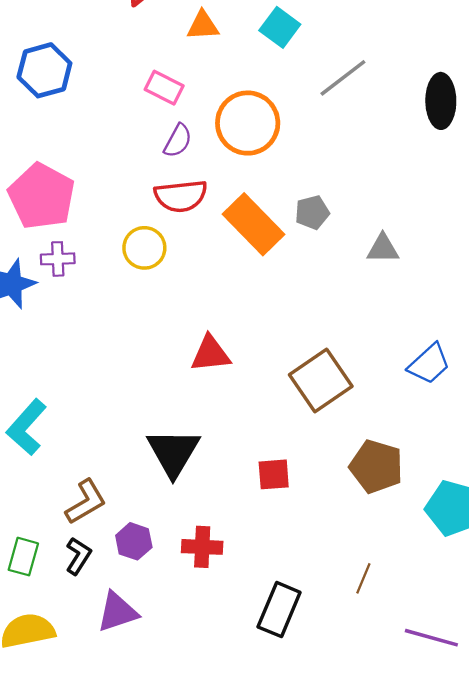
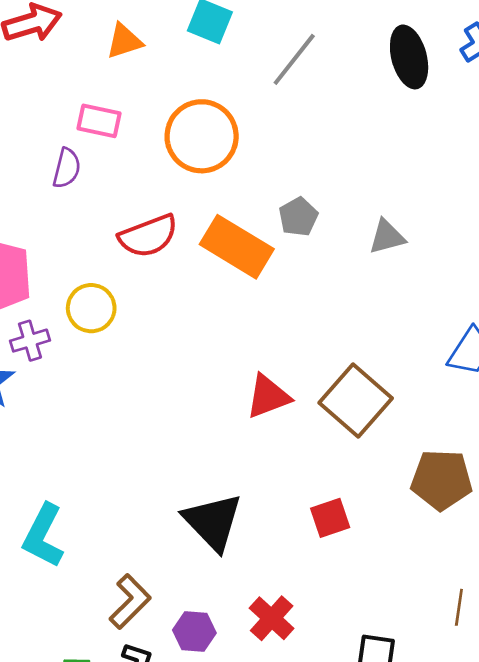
purple semicircle: (178, 141) -> (67, 168), moved
yellow circle: (144, 248) -> (91, 308), moved
red triangle: (210, 354) -> (268, 396), moved
red cross: (202, 547) -> (272, 618), turned -36

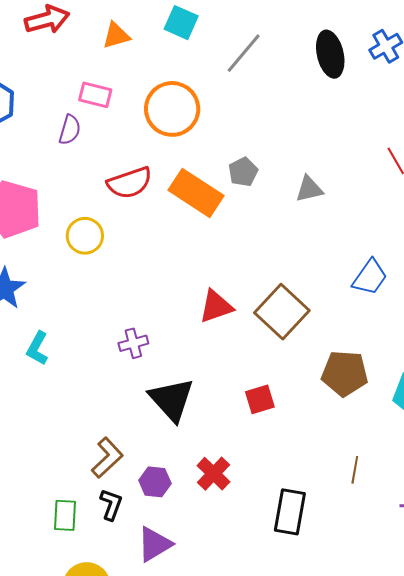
purple cross: (30, 341) -> (133, 343), moved
cyan L-shape: (43, 536) -> (37, 348), moved, size x0.7

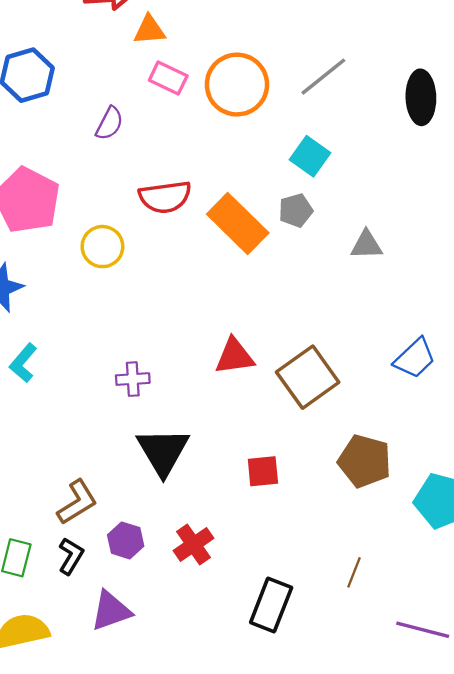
cyan square: (181, 23) -> (310, 156), moved
orange triangle: (116, 35) -> (150, 30), moved
pink rectangle: (95, 95) -> (168, 78), moved
orange circle: (172, 109) -> (237, 85), moved

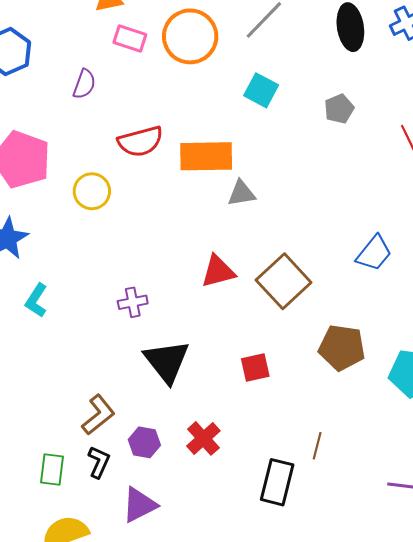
gray pentagon: (296, 210) -> (339, 109), moved
orange rectangle: (238, 223) -> (206, 156), turned -38
gray triangle: (366, 245) -> (241, 193), moved
brown line: (354, 572) -> (317, 446), moved

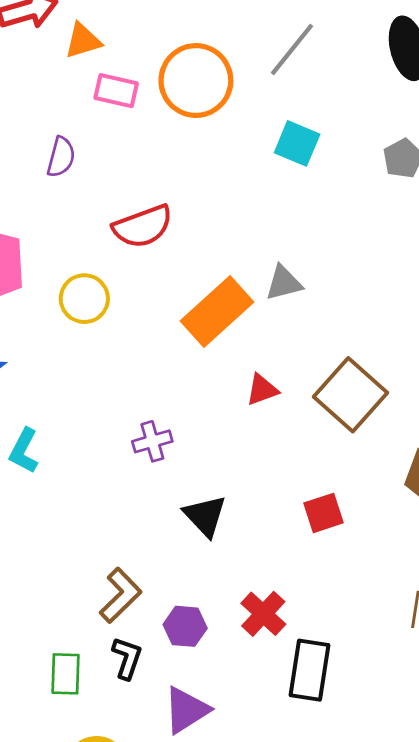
orange rectangle: (206, 156) -> (217, 312), moved, turned -36
red triangle: (218, 271) -> (262, 390), size x0.7
black triangle: (167, 361) -> (205, 516), size x0.7
black rectangle: (277, 482) -> (310, 670), moved

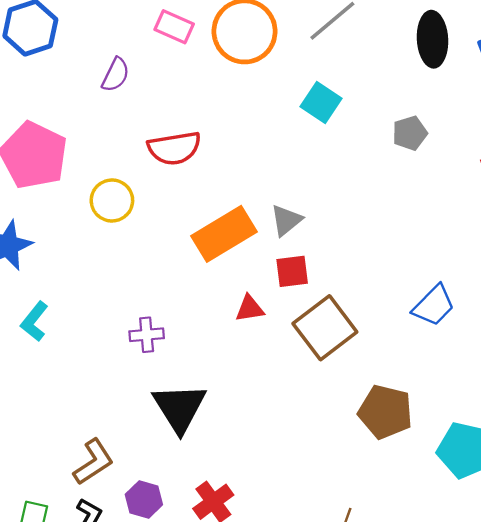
gray triangle: (284, 283) -> (286, 220), turned -36
red square: (324, 513) -> (292, 271), moved
black triangle: (205, 516) -> (179, 408), size x1.4

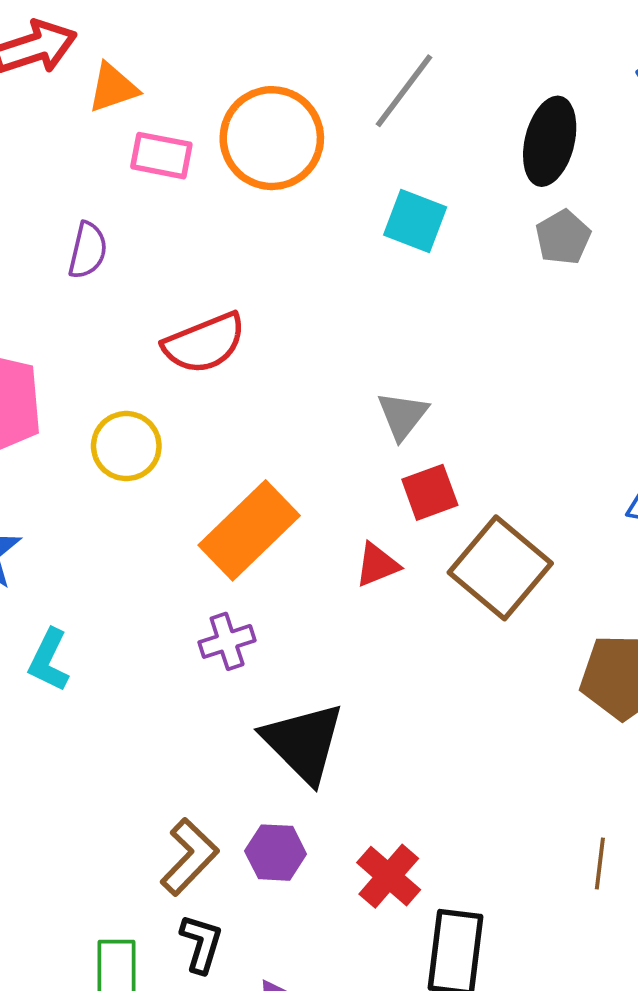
black ellipse: (432, 39) -> (550, 141), moved, turned 30
orange rectangle: (224, 234) -> (249, 530), moved
purple hexagon: (144, 499) -> (276, 853), moved

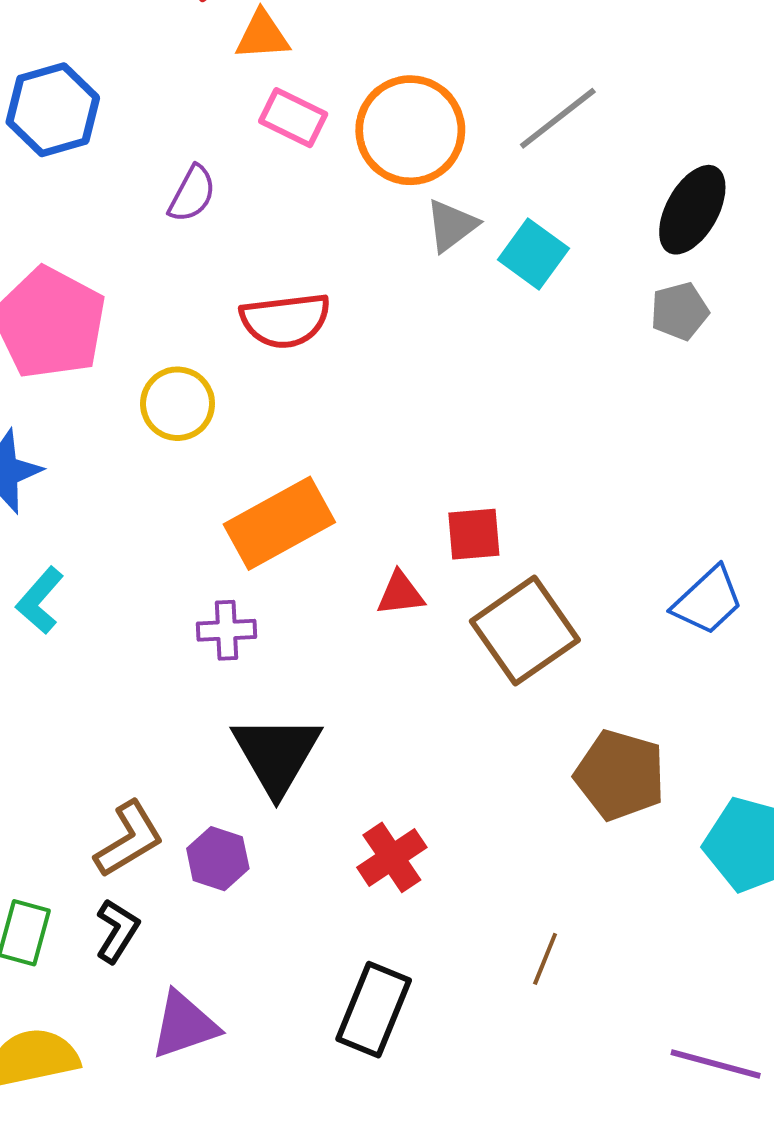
gray triangle: (403, 415) -> (452, 225), moved
red cross: (389, 876) -> (392, 857), moved

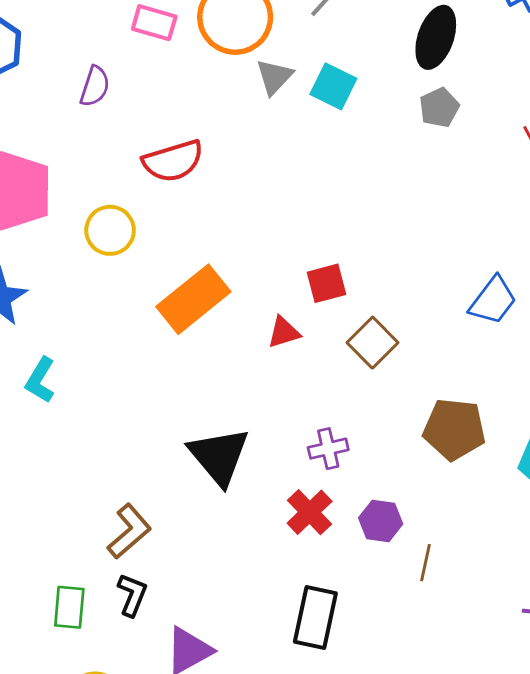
purple cross: (226, 630) -> (328, 449), moved
brown square: (525, 631) -> (373, 343), size x0.7
purple hexagon: (218, 859) -> (381, 521), moved

